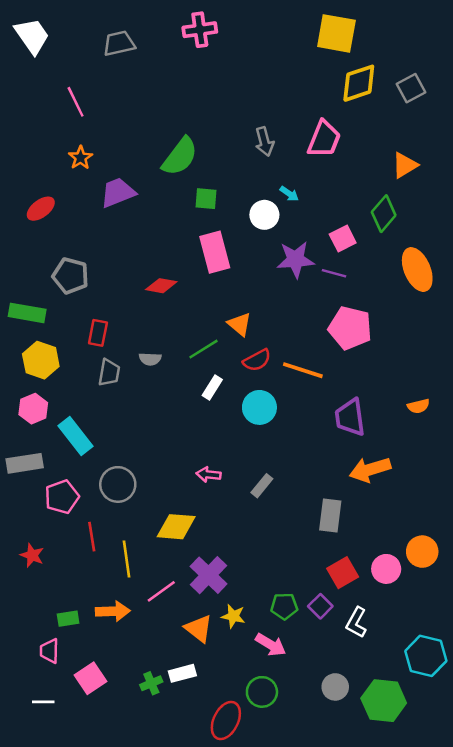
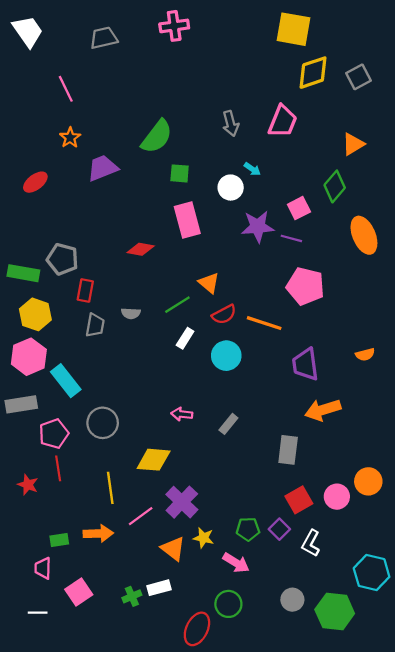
gray pentagon: (71, 276) -> (62, 259), moved
pink hexagon: (33, 409) -> (29, 357), size x1.4
red line: (92, 537) -> (58, 468), moved

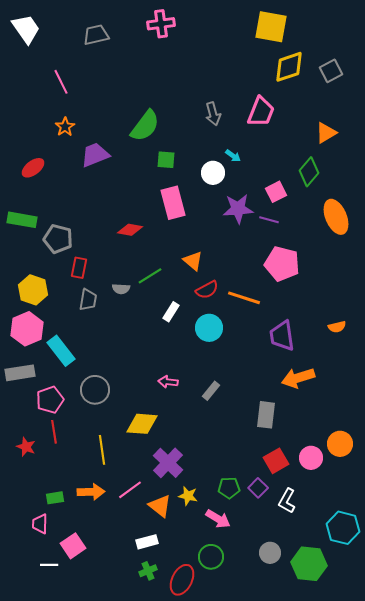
green rectangle: (23, 273) -> (22, 220), moved
green line: (177, 305) -> (150, 276), moved
pink line: (141, 516) -> (130, 490), moved
green cross: (132, 596) -> (148, 571), moved
white line: (38, 613) -> (49, 565), moved

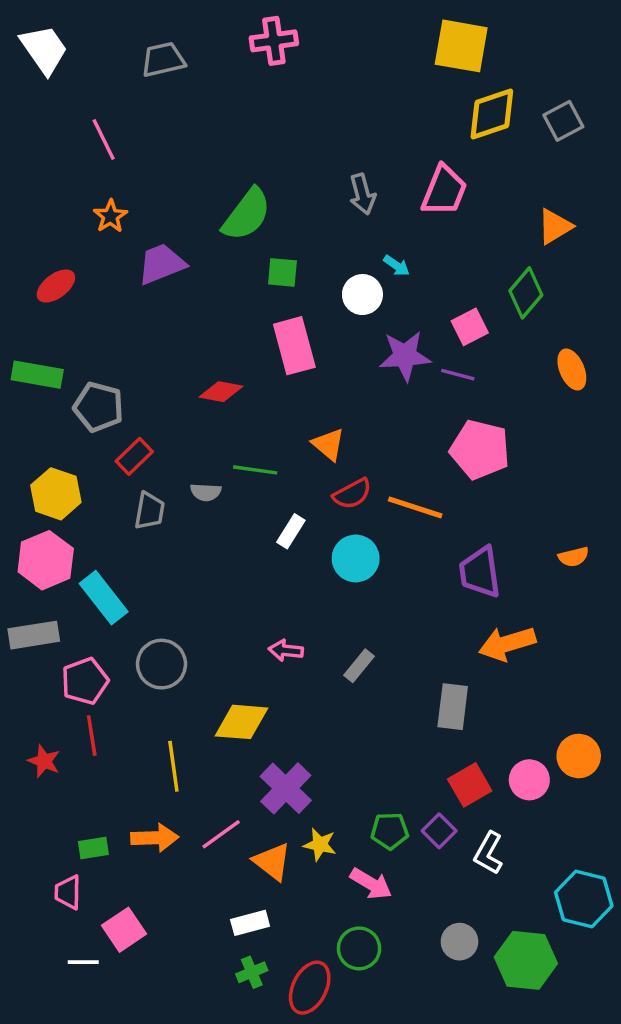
orange ellipse: (336, 217) -> (572, 369), size x0.7
red rectangle: (79, 268) -> (134, 456), turned 35
green line: (150, 276) -> (255, 470), turned 40

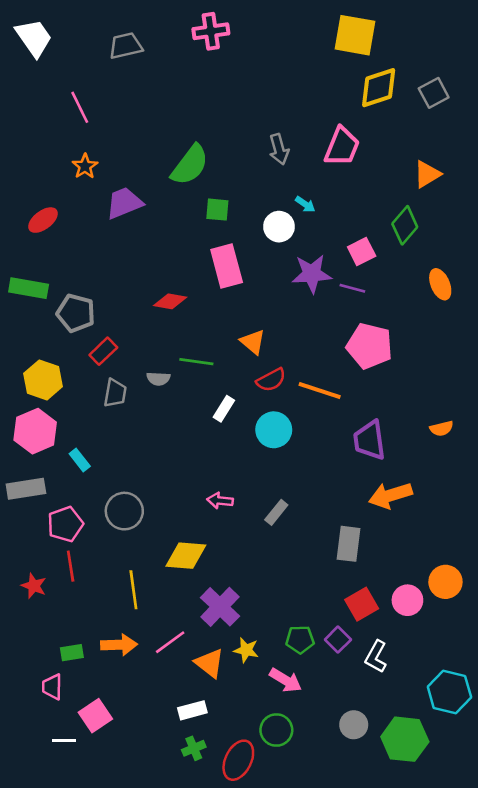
cyan rectangle: (104, 598) -> (80, 460), size x0.6

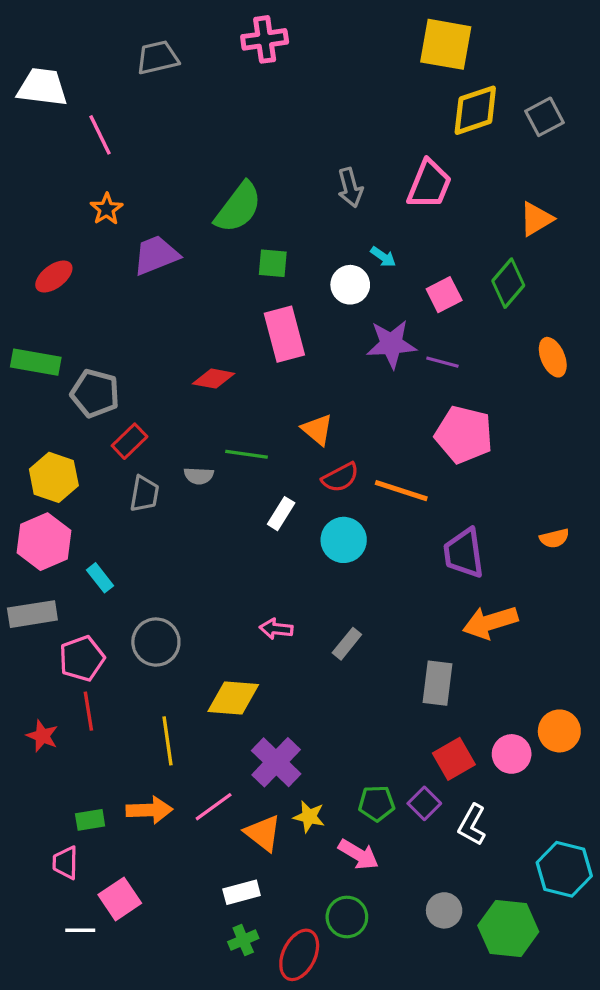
white trapezoid: (34, 38) -> (42, 87), moved, turned -48
pink square: (362, 251) -> (444, 295), moved

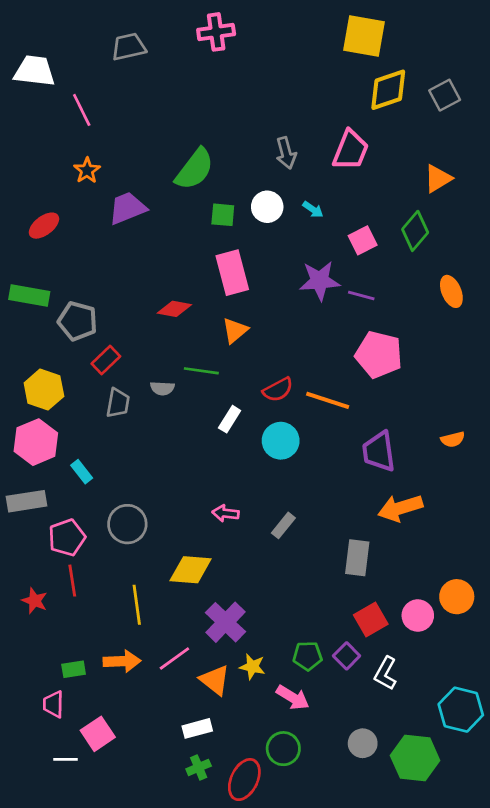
white circle: (350, 285) -> (267, 207), moved
orange triangle: (317, 430) -> (235, 330), moved, turned 40

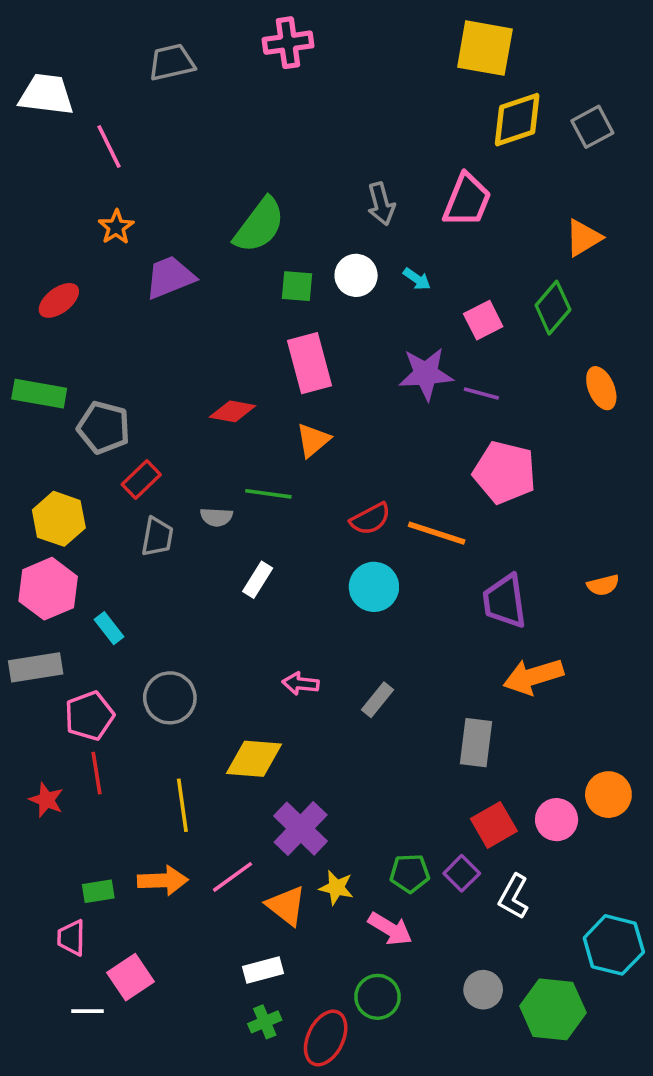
white rectangle: (230, 419) -> (258, 580), moved

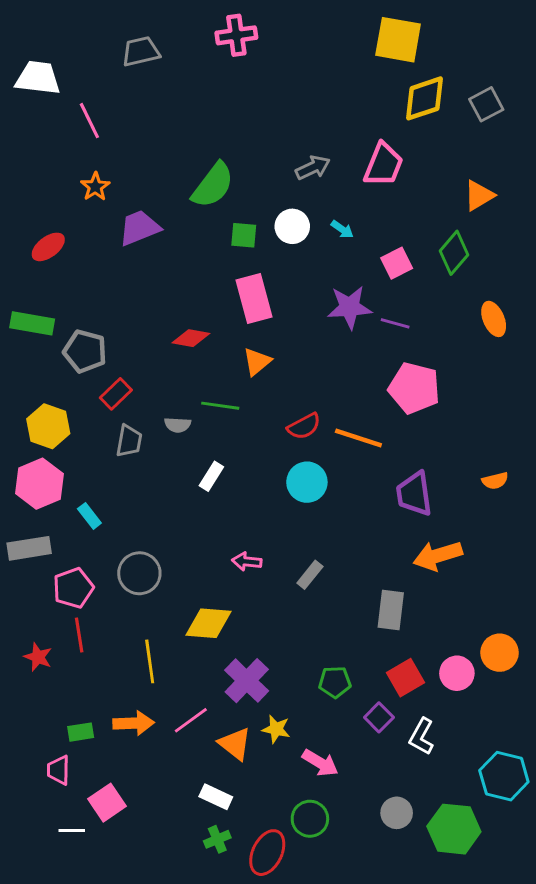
gray arrow: (381, 204) -> (313, 168), turned -100
green pentagon: (410, 873) -> (335, 682), moved
white rectangle: (263, 970) -> (216, 797), turned 40

